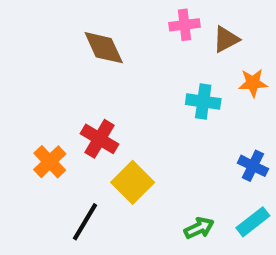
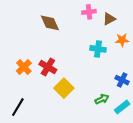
orange cross: (50, 162) -> (24, 67), moved
black line: (85, 222) -> (18, 107), moved
green arrow: (199, 228) -> (102, 99), moved

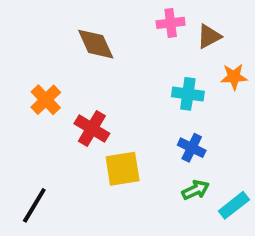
orange cross: (24, 67) -> (46, 100), moved
blue cross: (122, 80) -> (192, 148), moved
yellow square: (64, 88) -> (123, 169), turned 36

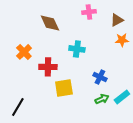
brown triangle: (209, 36) -> (117, 20), moved
cyan cross: (188, 94) -> (77, 49), moved
red cross: (92, 129) -> (48, 67), turned -30
cyan rectangle: (234, 205) -> (122, 97), moved

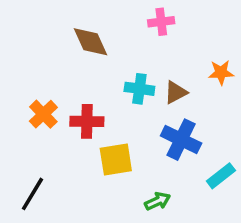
brown triangle: (117, 20) -> (176, 92), moved
orange cross: (24, 52) -> (43, 114), moved
blue cross: (100, 77) -> (181, 140), size x1.5
green arrow: (102, 99) -> (158, 201), moved

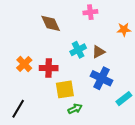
orange star: (221, 72) -> (124, 29), moved
cyan cross: (139, 89) -> (78, 50), turned -35
green arrow: (158, 201) -> (75, 109), moved

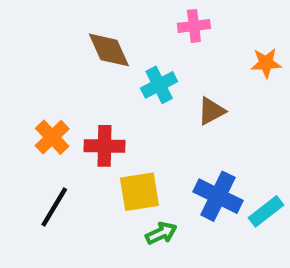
cyan cross: (78, 50) -> (159, 85), moved
blue cross: (102, 78) -> (218, 196), moved
black line: (18, 109) -> (54, 207), moved

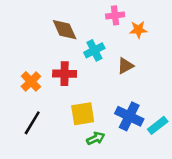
orange star: (266, 63) -> (138, 30), moved
red cross: (105, 146) -> (65, 74), moved

